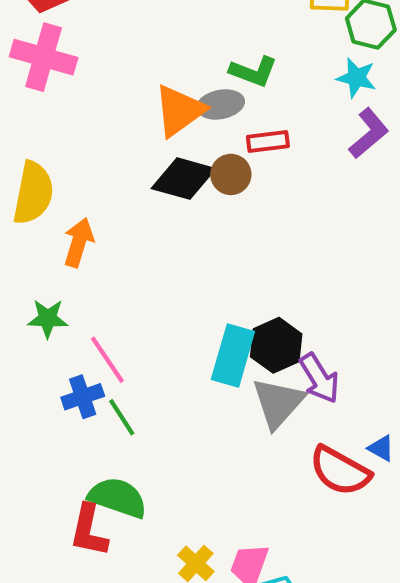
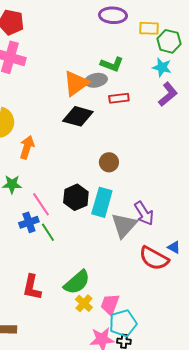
brown circle: (231, 174) -> (109, 162), moved
black hexagon: (276, 345) -> (76, 197), moved
green semicircle: (118, 498) -> (77, 282), moved, turned 120

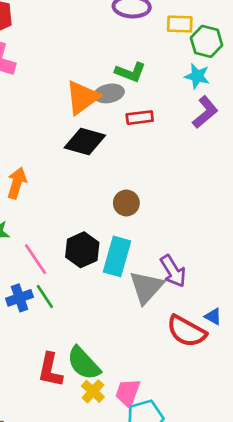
blue cross: (29, 222) -> (19, 298), moved
green semicircle: (77, 282) -> (84, 363), turned 88
red L-shape: (32, 287) -> (50, 370), moved

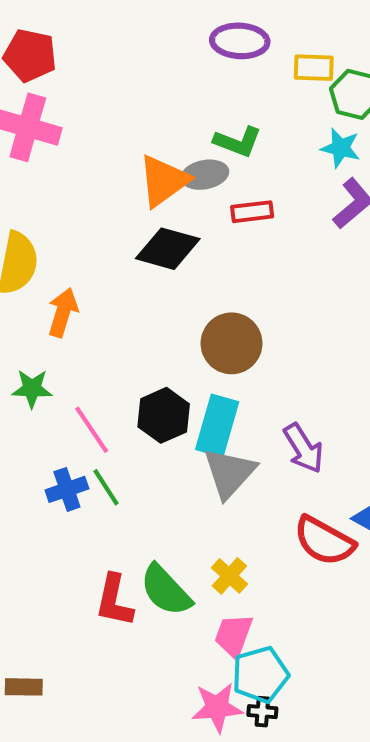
brown circle: (126, 203) -> (232, 343), size x1.5
gray triangle: (146, 287) -> (229, 473), moved
yellow cross: (93, 391) -> (229, 576), moved

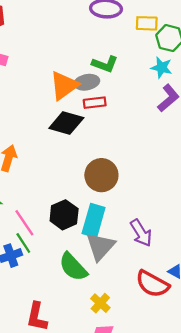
red rectangle: (252, 212) -> (95, 103), moved
green line: (106, 487) -> (23, 243), moved
green semicircle: (166, 590) -> (73, 267), moved

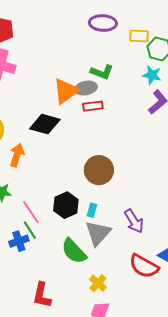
black diamond: (66, 123) -> (45, 124), moved
cyan rectangle: (94, 220) -> (92, 210), size x0.5

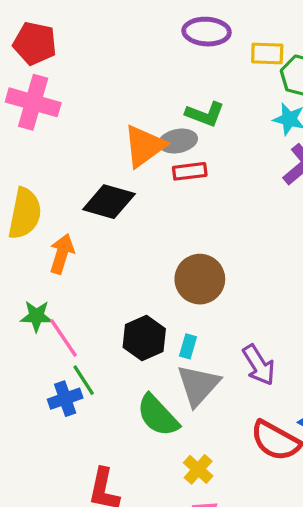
pink line: (31, 212) -> (63, 338), moved

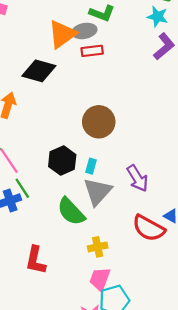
yellow cross: (198, 469) -> (98, 247), turned 36

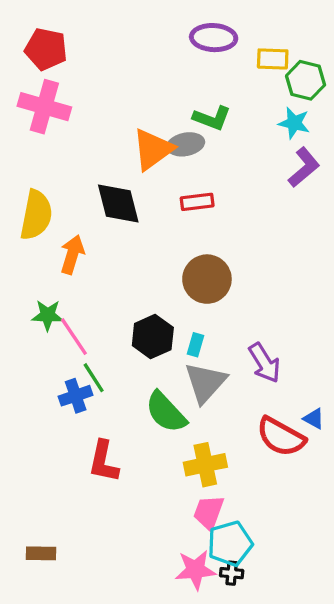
red rectangle: (92, 51) -> (197, 202), moved
black diamond: (39, 71) -> (118, 203), turned 60
yellow cross: (98, 247) -> (205, 465), size x1.4
red L-shape: (36, 260) -> (103, 461), moved

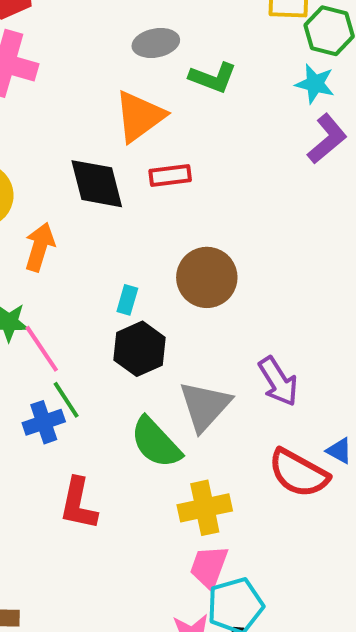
gray ellipse: (186, 144) -> (156, 43), moved
red rectangle: (197, 202) -> (170, 176), moved
cyan rectangle: (195, 345) -> (127, 300), moved

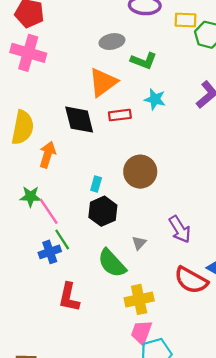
cyan star: (315, 84) -> (155, 99), moved
gray triangle: (205, 406) -> (139, 243), size x0.5

